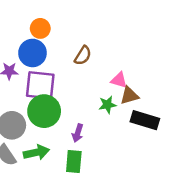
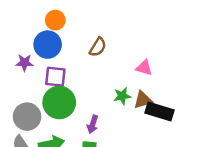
pink triangle: (119, 80) -> (144, 68), moved
purple square: (40, 85) -> (55, 77), size x0.7
brown triangle: (129, 96) -> (143, 100), moved

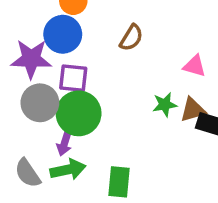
purple star: (24, 63) -> (31, 59), size x1.6
gray circle: (27, 117) -> (40, 103), moved
purple arrow: (93, 124) -> (65, 143), moved

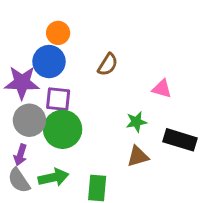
brown triangle: (193, 110) -> (138, 156), moved
purple arrow: (65, 143) -> (20, 155), moved

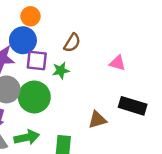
purple square: (58, 99) -> (37, 60), moved
green star: (136, 122) -> (61, 71), moved

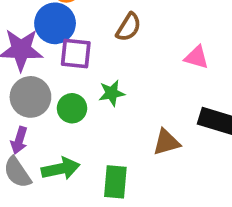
green star: (61, 71) -> (112, 93), moved
green circle: (34, 97) -> (72, 108), size x0.6

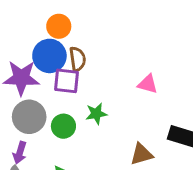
brown semicircle: (129, 27) -> (78, 59), moved, turned -40
pink triangle: (197, 57) -> (148, 84), moved

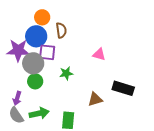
brown semicircle: (78, 59) -> (61, 30), moved
gray circle: (29, 117) -> (33, 63), moved
green circle: (63, 126) -> (35, 81), moved

